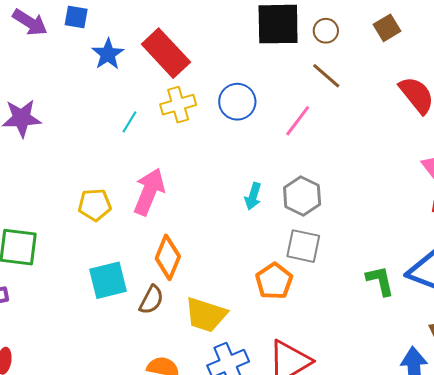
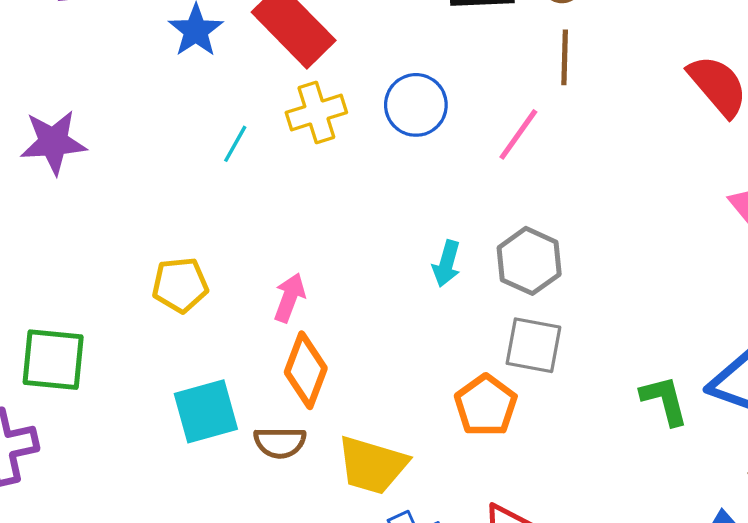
brown line: (326, 76) -> (565, 57), turned 52
pink arrow: (149, 192) -> (290, 298), moved, size x0.6
brown semicircle: (151, 300) -> (280, 442), turned 64

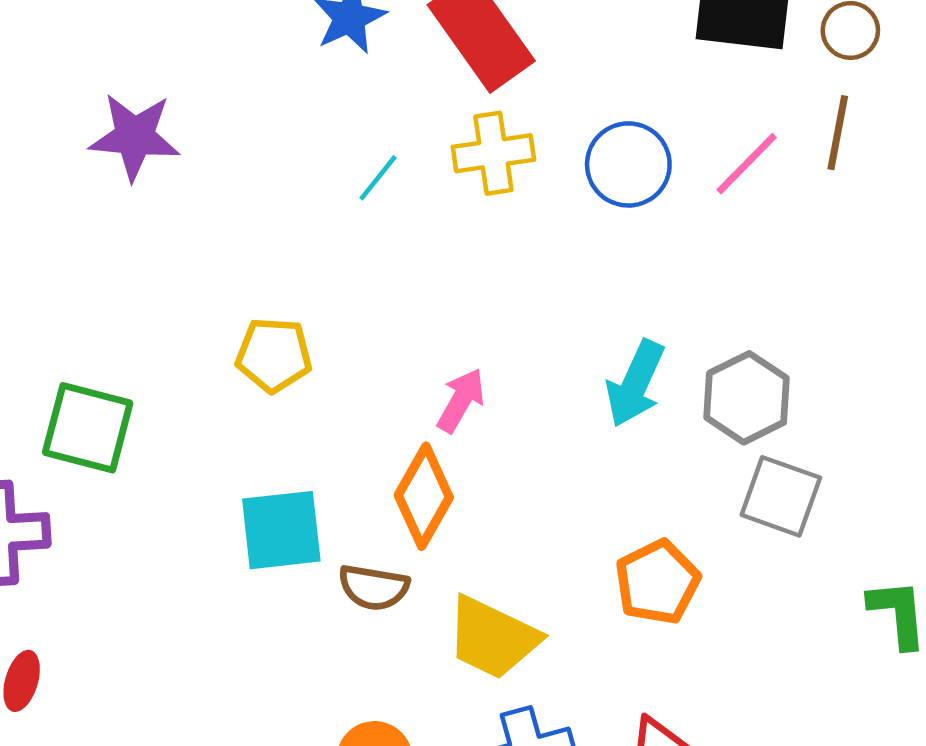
pink line: (518, 134) -> (747, 164), moved
cyan arrow: (447, 264) -> (635, 384), size x1.4
pink arrow: (290, 298) -> (461, 400), moved
gray square: (533, 345) -> (781, 496), moved

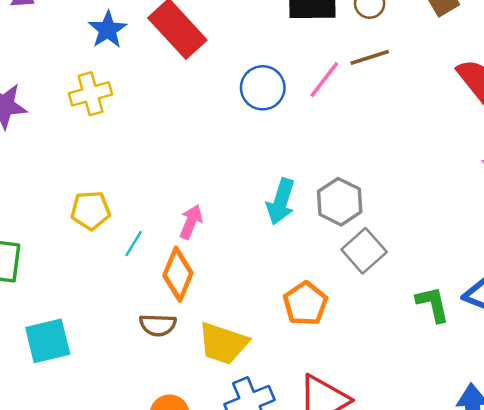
brown line: (838, 133) -> (370, 57), turned 69
yellow cross: (493, 153) -> (91, 94), moved
cyan line: (378, 178) -> (134, 243), moved
gray square: (781, 496) -> (364, 251), turned 36
cyan square: (281, 530) -> (48, 341), moved

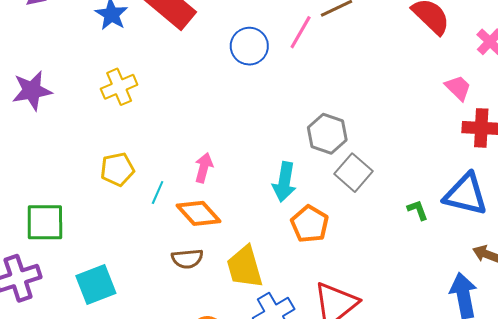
yellow cross: (91, 94) -> (119, 87), moved
cyan arrow: (281, 202) -> (284, 182), moved
orange diamond: (178, 274) -> (199, 213), turned -57
green L-shape: (433, 304) -> (418, 210), size x0.7
yellow trapezoid: (223, 343) -> (245, 267), turned 63

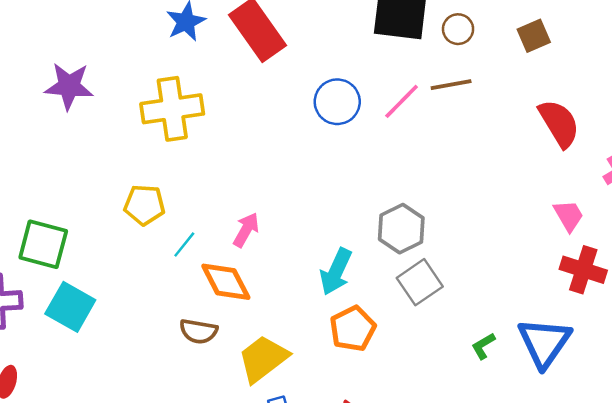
yellow cross: (119, 87) -> (172, 109), size x1.4
blue triangle: (466, 194) -> (544, 343), turned 36
green L-shape: (418, 210) -> (483, 346), turned -115
yellow trapezoid: (245, 267) -> (263, 359), turned 54
cyan square: (96, 285) -> (70, 307), moved, turned 36

